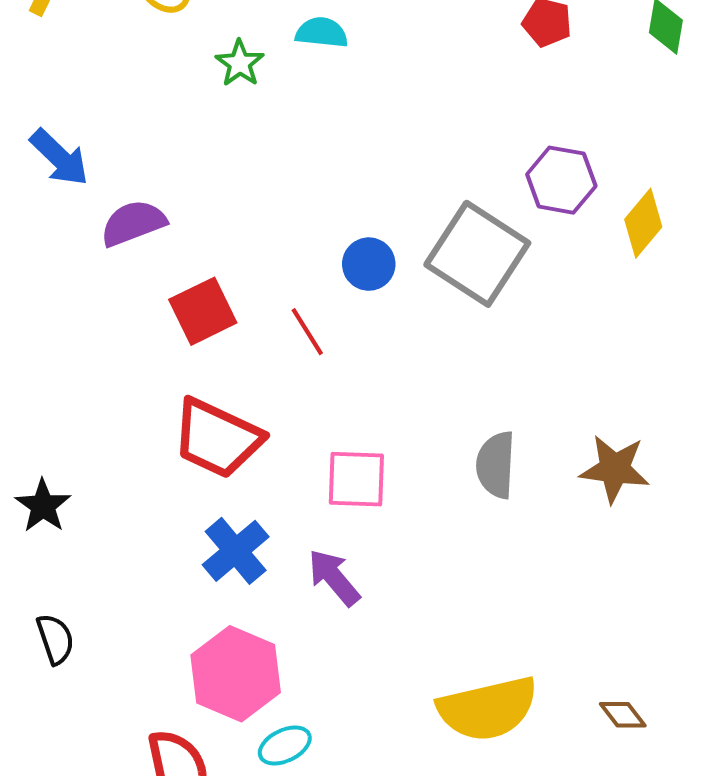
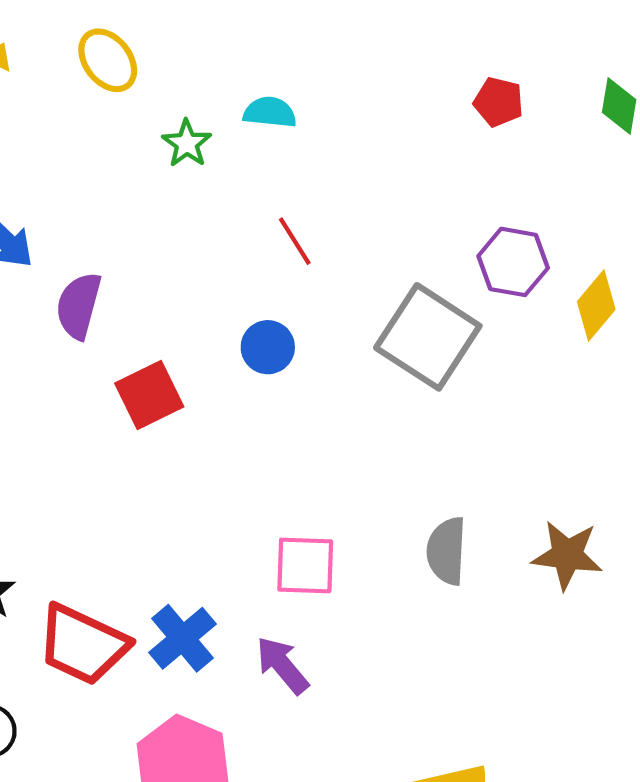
purple semicircle: (133, 223) -> (79, 306), turned -54
blue circle: (369, 264) -> (268, 347), moved
red line: (307, 332) -> (295, 241), moved
red trapezoid: (217, 438) -> (83, 644), moved

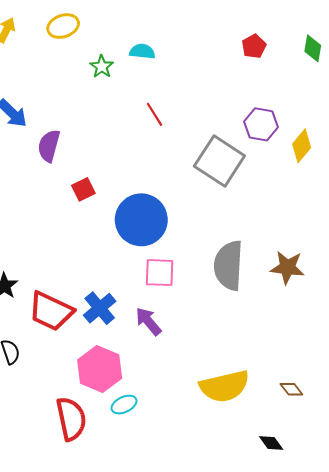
yellow ellipse: (108, 60) -> (63, 26), turned -72
red pentagon: (499, 102) -> (254, 46), turned 30
blue circle: (268, 347) -> (141, 220), moved, size x2.0
red square: (149, 395) -> (83, 189), size x0.7
gray semicircle: (447, 551) -> (229, 266), size x1.5

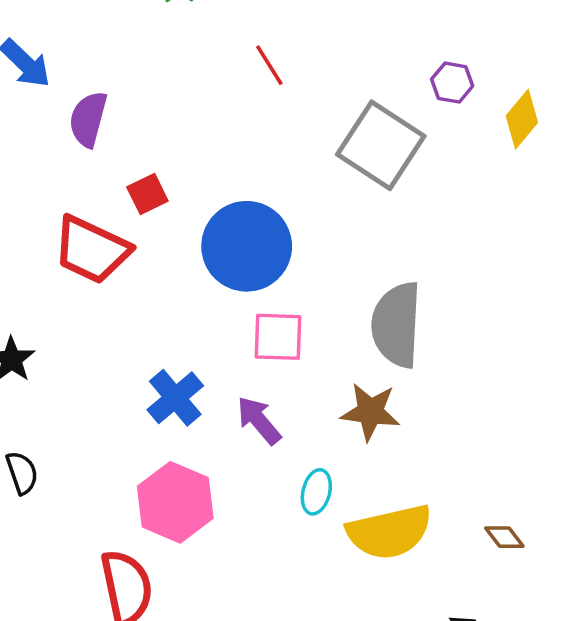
purple hexagon: (261, 124) -> (452, 83), size x0.7
brown star: (287, 268) -> (370, 412), moved
red trapezoid: (51, 311) -> (92, 250), moved
cyan ellipse: (124, 405) -> (316, 492), moved, turned -50

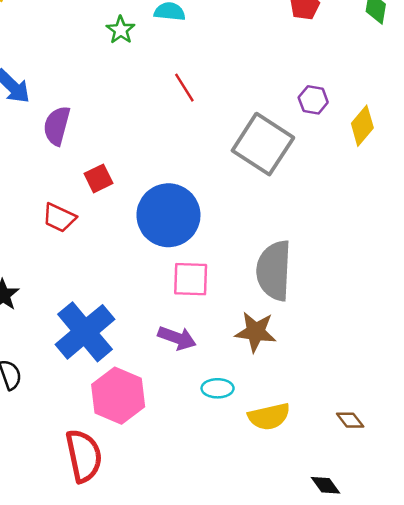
red trapezoid: (92, 250) -> (59, 218), size x0.6
blue cross: (175, 398) -> (85, 332), moved, size x1.5
purple arrow: (259, 420) -> (177, 338), turned 150
cyan ellipse: (316, 492) -> (218, 388), turned 76
yellow semicircle: (389, 532) -> (269, 417), size x0.7

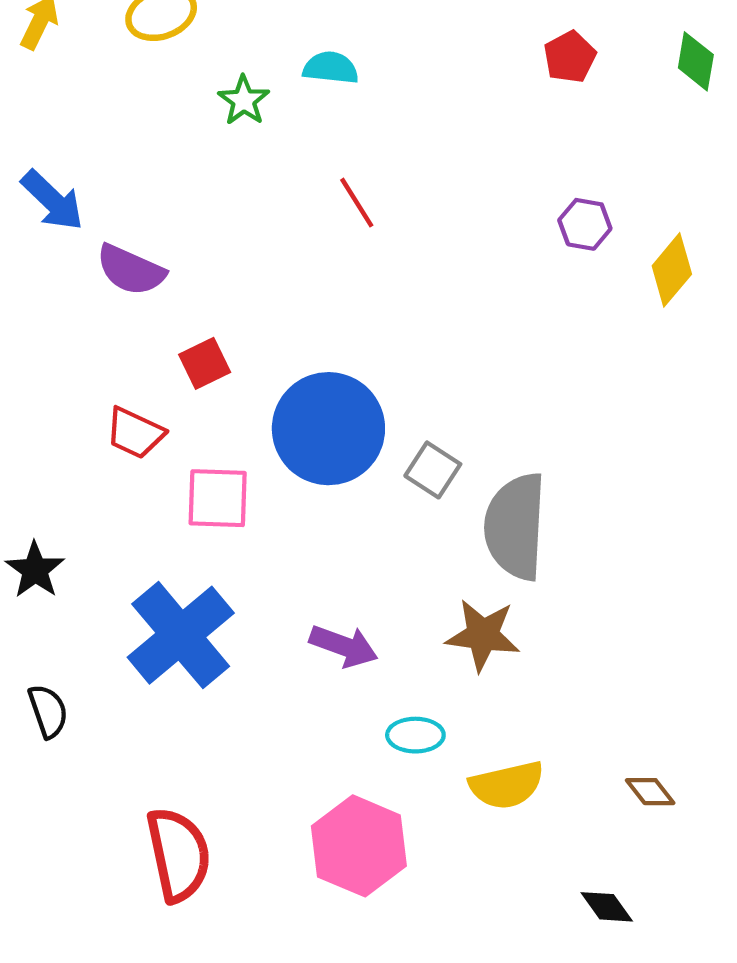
purple semicircle: (57, 126) -> (131, 270), turned -81
gray square: (263, 144) -> (433, 470), moved, size x0.5
pink square: (191, 279) -> (218, 498), moved
pink hexagon: (118, 396) -> (359, 846), moved

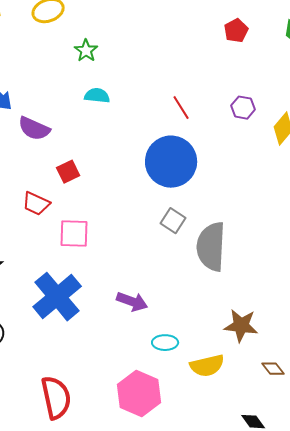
cyan semicircle: (331, 68) -> (97, 96), moved
red line: (357, 203) -> (181, 108), moved
blue circle: (328, 429) -> (171, 162), moved
brown star: (483, 635) -> (241, 326), moved

